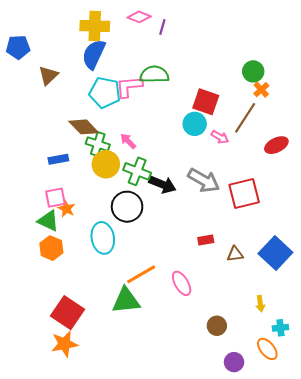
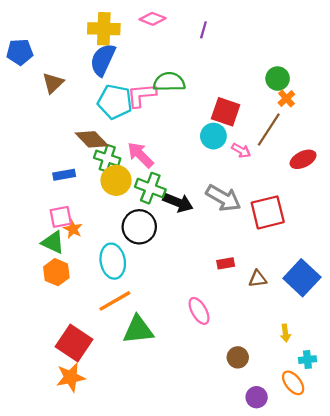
purple line: (162, 27) -> (203, 30), moved
pink arrow: (128, 141) -> (140, 155), size x1.5
orange line: (141, 274) -> (115, 301), moved

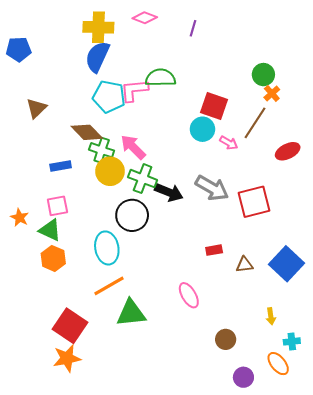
brown triangle: (53, 83) -> (36, 108), moved
orange star: (73, 229) -> (20, 217), moved

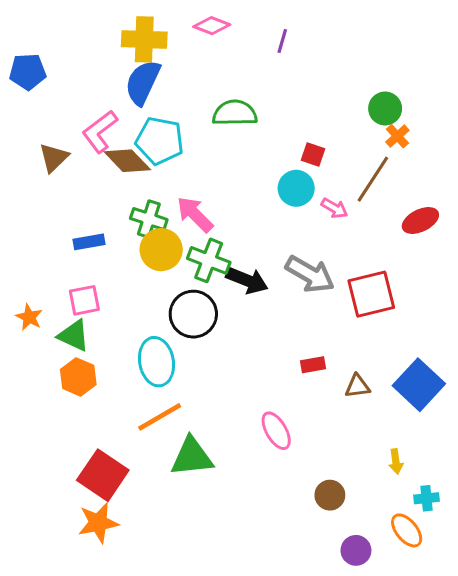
pink L-shape: (134, 90) -> (100, 132), moved, turned -32
red square: (214, 106) -> (313, 155), size x0.6
brown diamond: (87, 132) -> (127, 161), moved

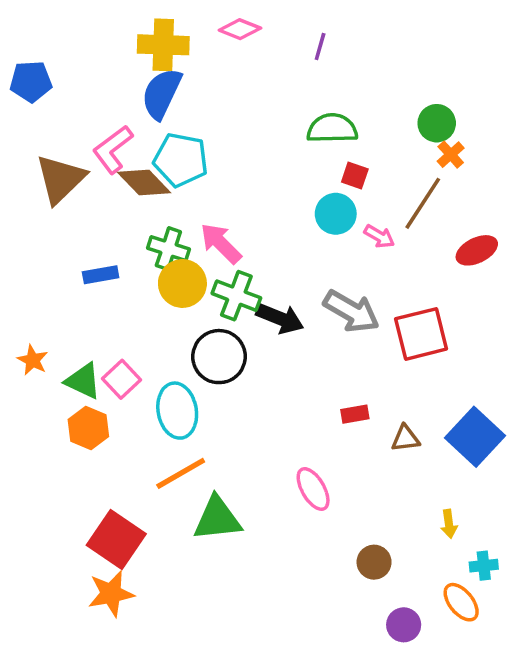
green semicircle: (235, 113) -> (332, 128), moved
brown triangle: (54, 158) -> (60, 179), size x1.5
pink square: (84, 300) -> (121, 379), moved, turned -32

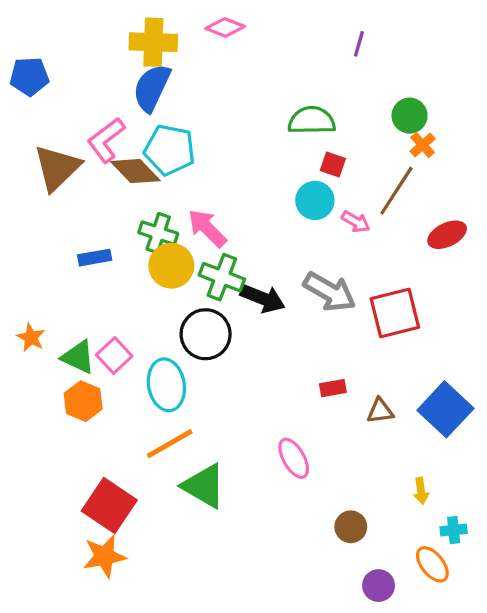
purple line: (320, 47) -> (359, 44), moved
green triangle: (217, 519) -> (204, 486), turned 36

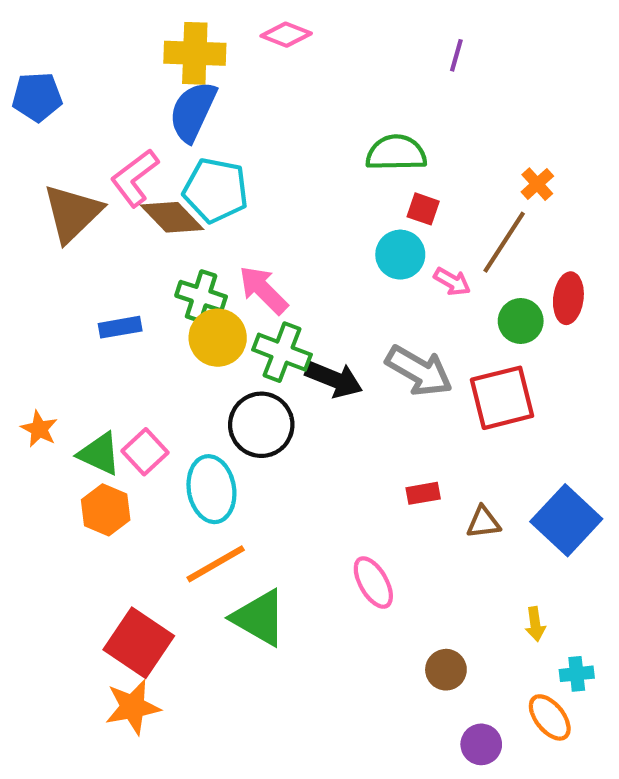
green circle: (410, 116) -> (521, 321), moved
red ellipse: (447, 235) -> (568, 298), turned -57

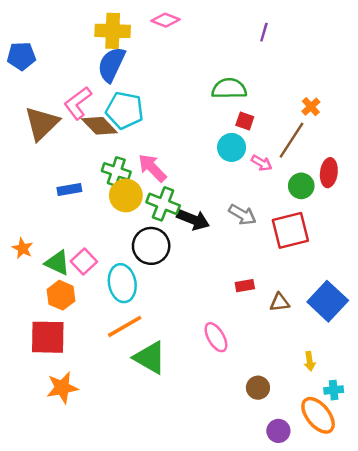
gray arrow: (419, 371) -> (242, 215), size x0.7
red square: (139, 643) -> (48, 337), moved, turned -33
orange star: (133, 707) -> (62, 388), moved
orange ellipse: (550, 717) -> (318, 415), size x1.4

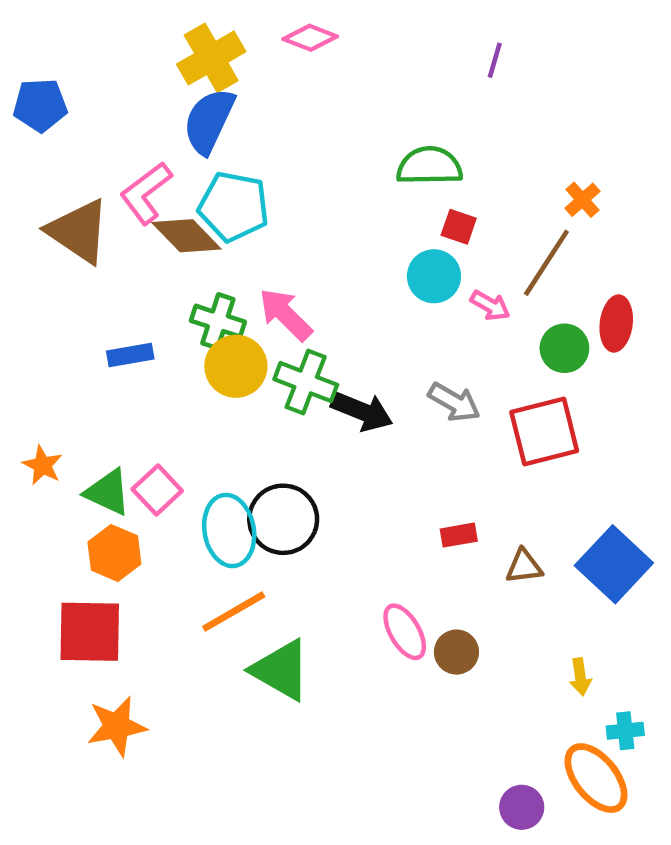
yellow cross: (113, 31) -> (211, 58), turned -32
brown triangle: (42, 123) -> (78, 231), turned -42
black circle: (151, 246) -> (283, 519), moved
brown circle: (258, 388) -> (456, 652), moved

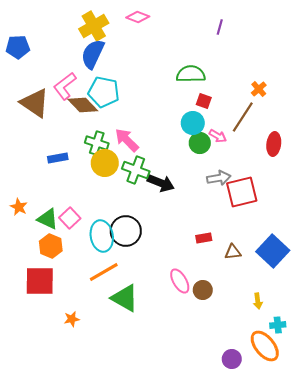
green circle: (564, 348) -> (200, 143), moved
gray arrow: (454, 402) -> (219, 178), moved, turned -40
orange star: (117, 726) -> (72, 319), moved, size x0.6

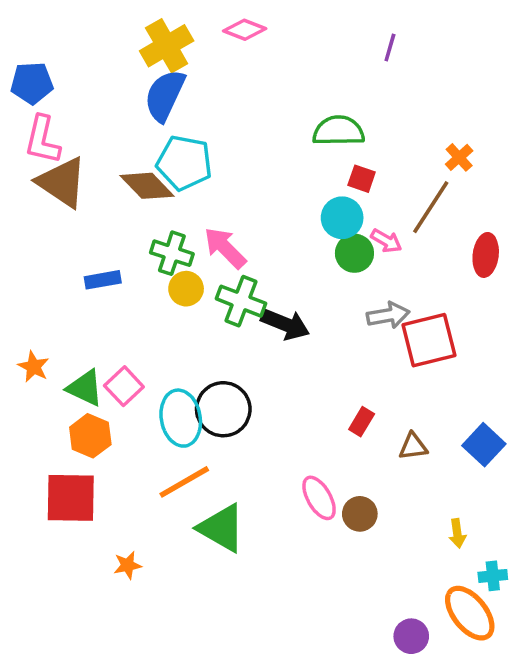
pink L-shape: (65, 86) -> (42, 140), moved, turned -40
yellow circle: (105, 163) -> (186, 289), size x0.7
red rectangle: (204, 238) -> (362, 422), turned -49
blue square: (273, 251) -> (484, 445), size x0.7

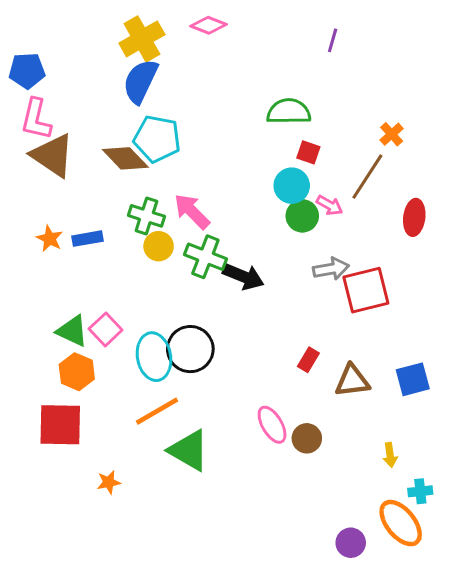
orange star: (34, 367) -> (50, 239), moved
blue square: (484, 445) -> (413, 379), turned 32
brown triangle: (413, 446) -> (352, 381), size x1.4

